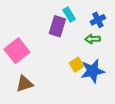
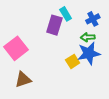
blue star: (93, 71) -> (89, 53), moved

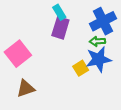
cyan rectangle: (66, 14) -> (59, 12), moved
blue cross: (93, 19) -> (103, 21), size x1.6

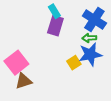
blue cross: (103, 21) -> (94, 20), turned -30
pink square: (18, 54) -> (16, 63), moved

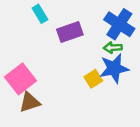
cyan rectangle: (54, 11) -> (40, 14), moved
purple rectangle: (55, 26) -> (70, 32), turned 54

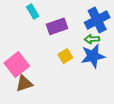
blue cross: (119, 24) -> (97, 20), turned 30
yellow square: (93, 79) -> (65, 56), moved

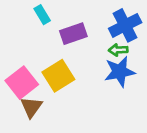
yellow square: (65, 56) -> (58, 76), moved, size x1.6
brown triangle: (24, 84) -> (31, 107), turned -36

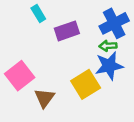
yellow square: (58, 76) -> (86, 84), moved
brown triangle: (31, 107) -> (45, 98), moved

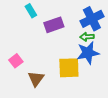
pink square: (20, 76) -> (16, 61), size x0.6
yellow square: (86, 84) -> (69, 68), turned 30

